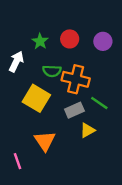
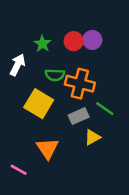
purple circle: (103, 41) -> (92, 40), moved
pink line: (17, 161) -> (19, 170), turned -42

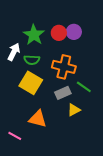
green star: (42, 44) -> (34, 35), size x1.5
green semicircle: (55, 75) -> (32, 60), moved
orange triangle: (47, 149) -> (38, 119), turned -42

